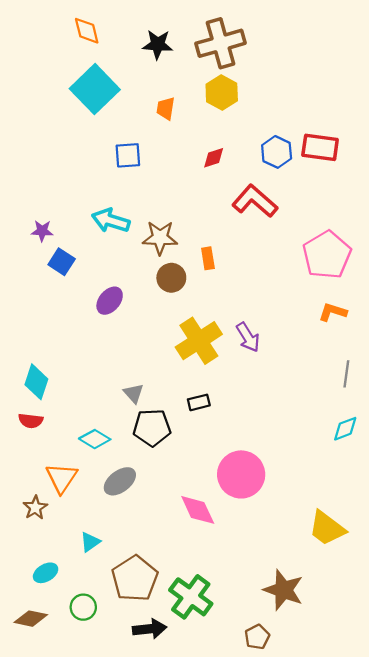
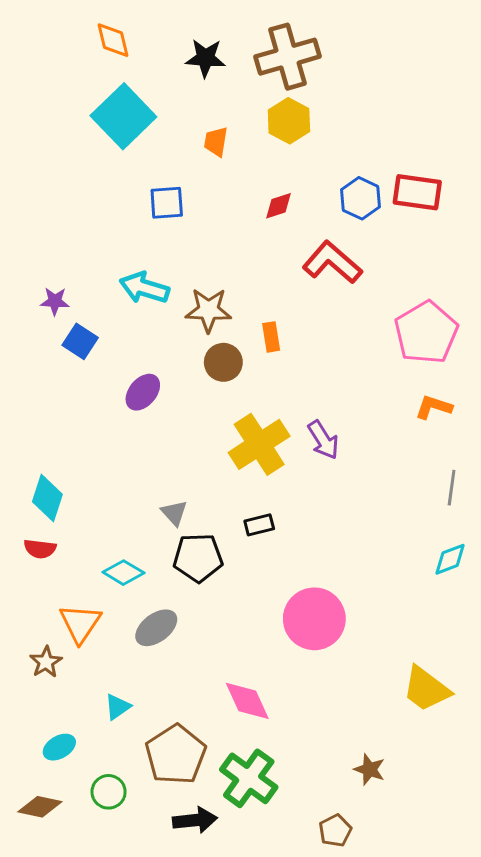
pink diamond: (198, 510) -> (247, 701), moved
brown star: (283, 590) -> (369, 769), size x0.6

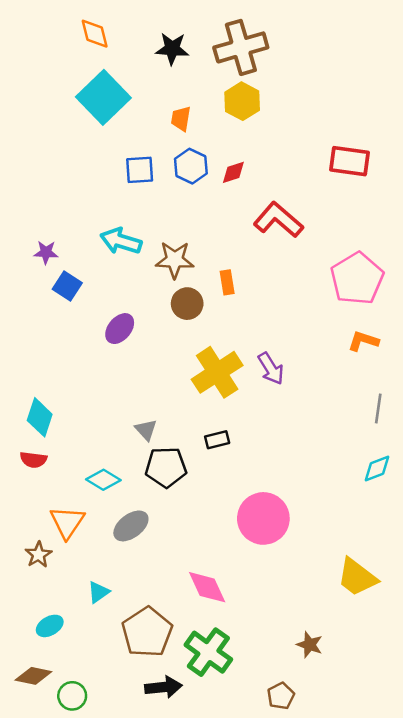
blue hexagon: (361, 198) -> (191, 166), moved
green circle: (109, 792) -> (72, 696), moved

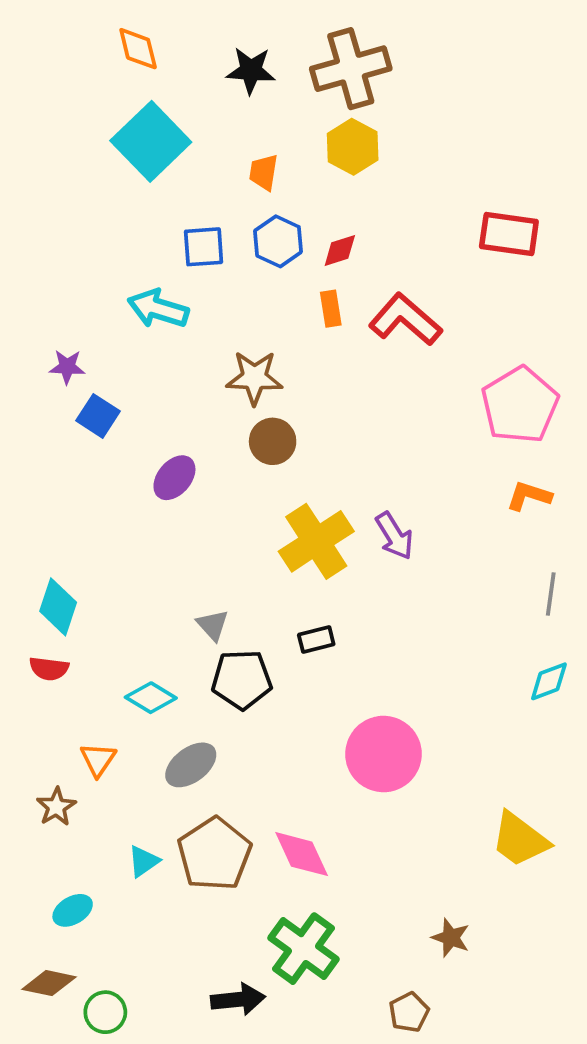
cyan arrow: (121, 241) -> (158, 309), moved
orange rectangle: (227, 282) -> (331, 309), moved
orange triangle: (67, 522) -> (98, 759), size x0.7
brown pentagon: (147, 632) -> (214, 854), moved

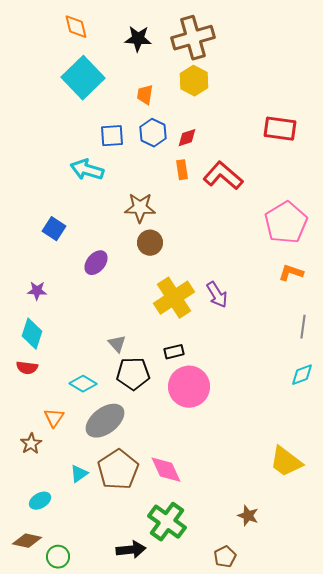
purple star: (67, 367) -> (37, 291), moved
pink circle: (383, 754) -> (189, 387), moved
gray ellipse: (191, 765) -> (105, 421), size x1.4

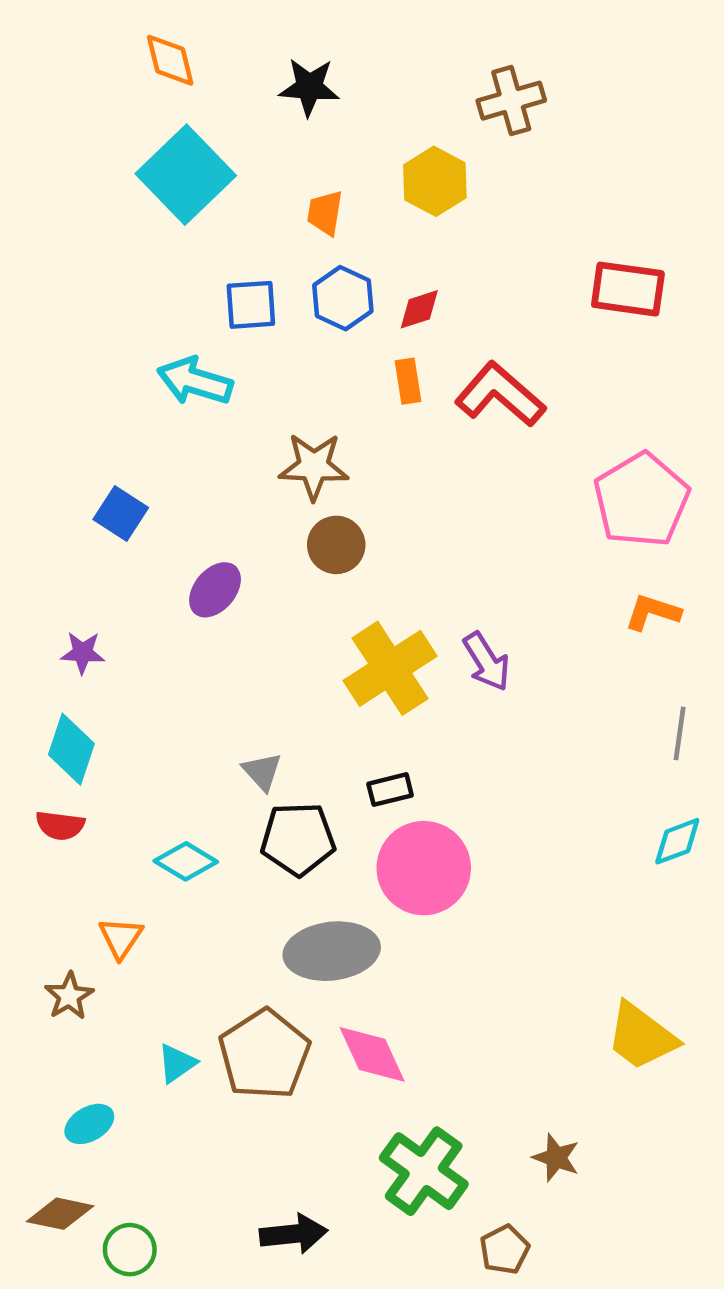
brown cross: (193, 38) -> (511, 101), moved, size x0.7
gray ellipse: (105, 421) -> (332, 951), moved, turned 30
green cross: (167, 522) -> (424, 1171), moved

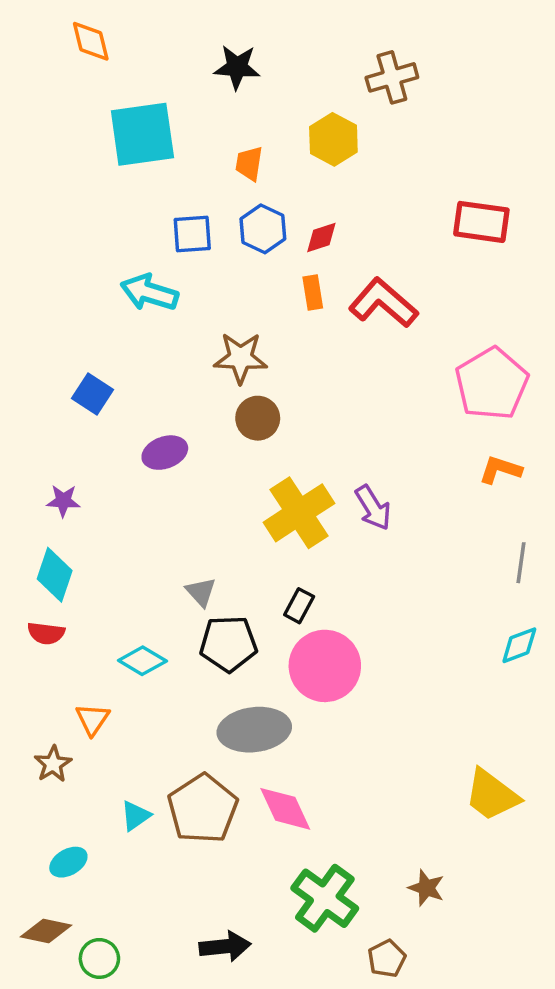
orange diamond: (170, 60) -> (91, 41), moved
cyan square: (186, 175) -> (142, 134), turned 36
purple ellipse: (215, 590) -> (165, 453), turned 30
black rectangle: (390, 790) -> (299, 606), turned -48

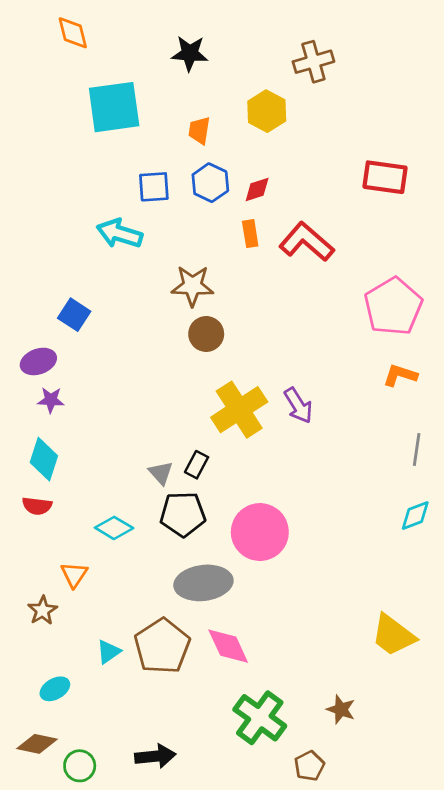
purple ellipse: (165, 453) -> (38, 361), moved
black rectangle: (299, 606) -> (197, 465), moved
black arrow: (225, 946) -> (155, 756), moved

